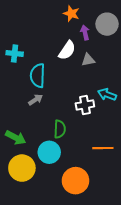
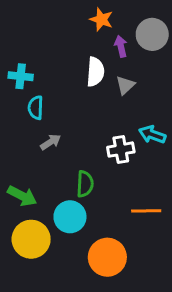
white semicircle: (67, 50) -> (95, 72), turned -30
gray triangle: (88, 60) -> (125, 85), turned -32
cyan semicircle: (38, 76) -> (36, 108), moved, size x0.7

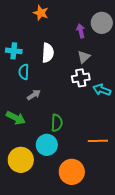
orange star: (101, 19) -> (41, 13), moved
white semicircle: (95, 72) -> (48, 53), moved
white cross: (121, 150) -> (81, 78), moved
green arrow: (22, 196) -> (16, 118), moved

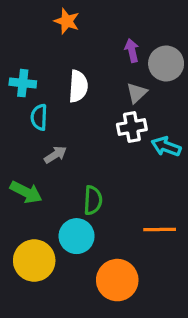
gray circle: (102, 23) -> (166, 64), moved

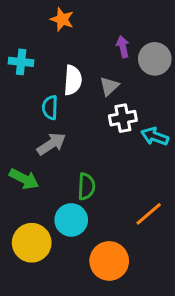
cyan cross: (23, 83) -> (21, 62), moved
gray triangle: (137, 93) -> (109, 86), moved
cyan semicircle: (39, 117) -> (50, 108), moved
gray arrow: (55, 155) -> (51, 144), size x1.4
orange line: (160, 230) -> (149, 214), turned -40

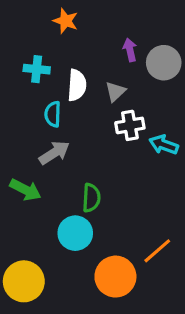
cyan cross: (21, 62) -> (37, 69), moved
orange line: (149, 214) -> (157, 251), moved
yellow circle: (32, 243) -> (24, 281), moved

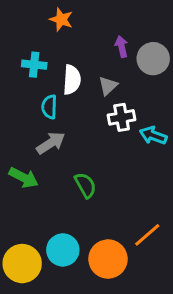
green semicircle: (91, 198) -> (85, 185), turned -32
cyan circle: (75, 233) -> (63, 250), moved

